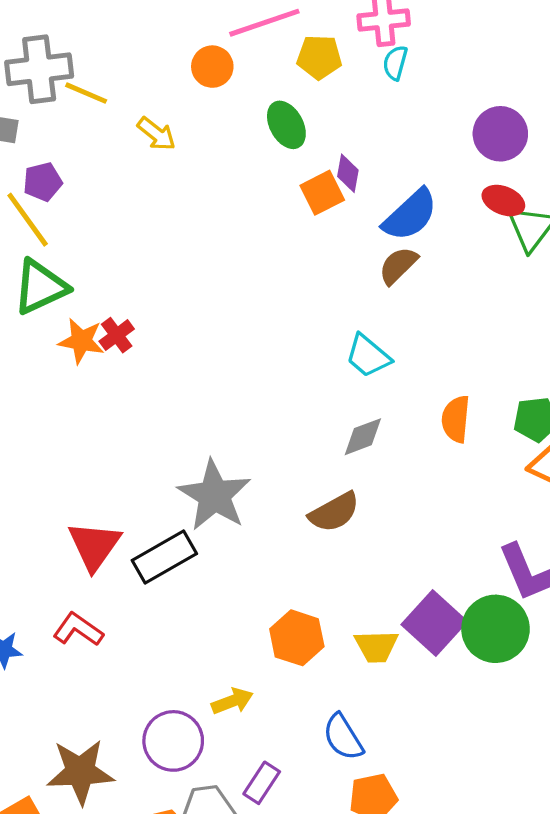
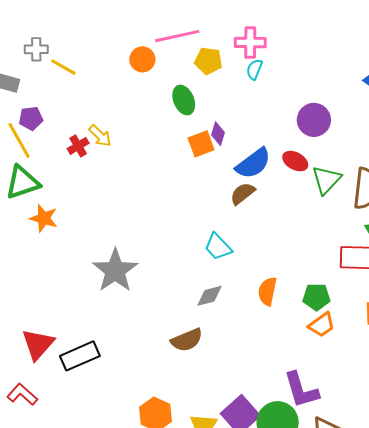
gray cross: (39, 69) -> (36, 49), size x0.6
yellow arrow: (156, 134) -> (100, 136), moved
red ellipse: (503, 201) -> (295, 161), moved
red cross: (117, 335) -> (78, 146), moved
gray star: (214, 495) -> (115, 271), moved

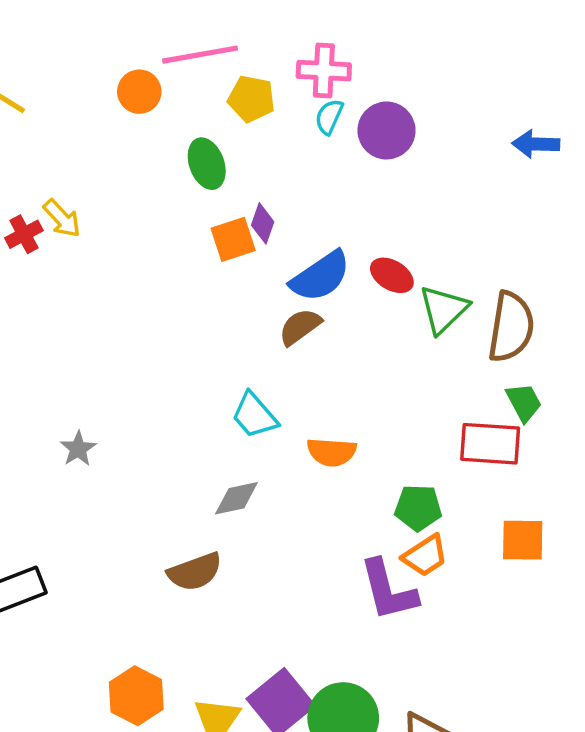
purple circle: (314, 120) -> (387, 130), moved
gray star: (115, 271) -> (78, 449), size x0.5
orange semicircle: (267, 291) -> (332, 452), moved, turned -100
purple L-shape: (301, 390) -> (388, 590), moved

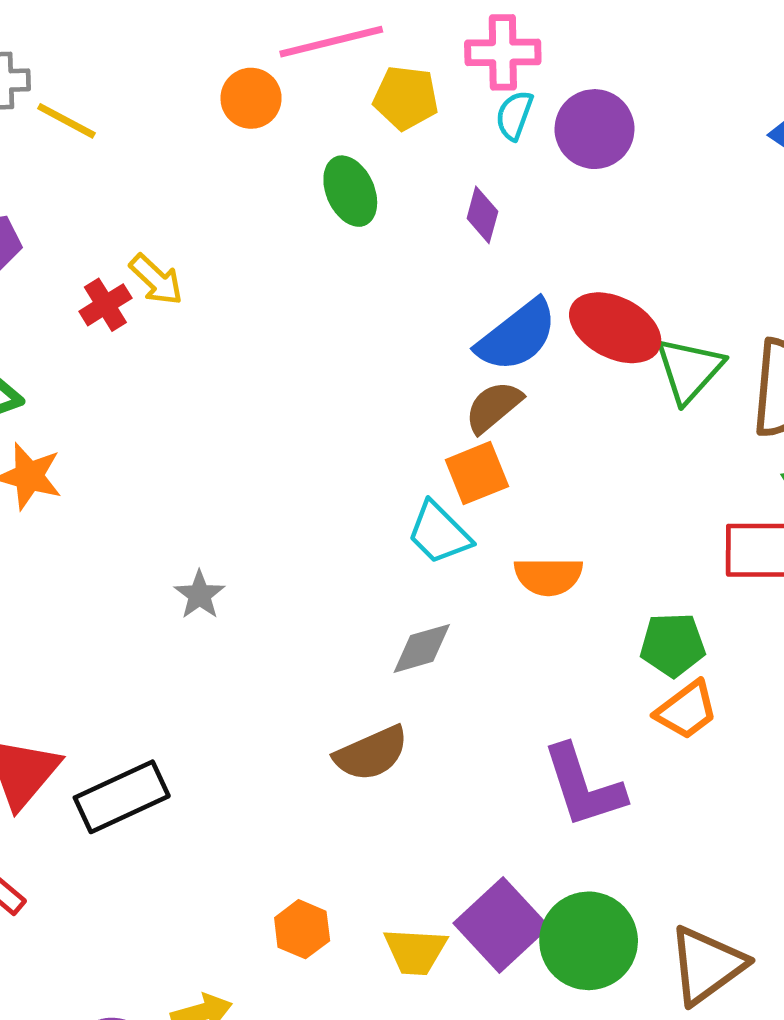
purple diamond: (263, 223) -> (482, 215), moved
orange square: (233, 239) -> (477, 473), moved
red ellipse: (392, 275) -> (615, 328), size x1.5
purple L-shape: (388, 590) -> (583, 786), moved
orange hexagon: (136, 696) -> (302, 929), size x0.7

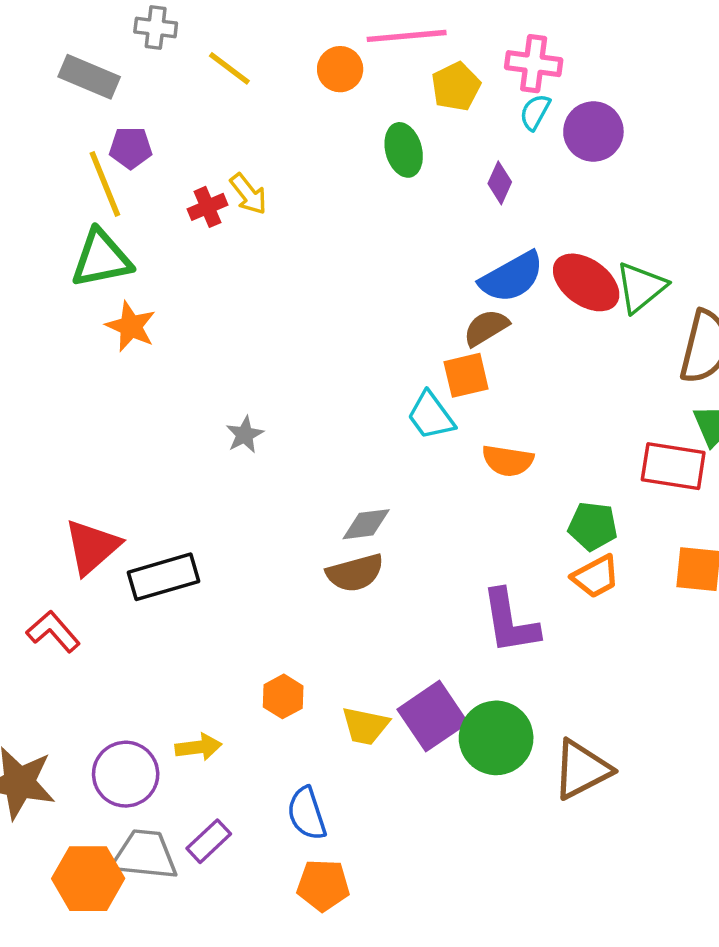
yellow pentagon: (406, 98) -> (456, 87), turned 30
yellow line: (66, 121) -> (229, 68), moved
green triangle: (689, 370) -> (641, 287), moved
gray diamond: (422, 648) -> (366, 524), moved

